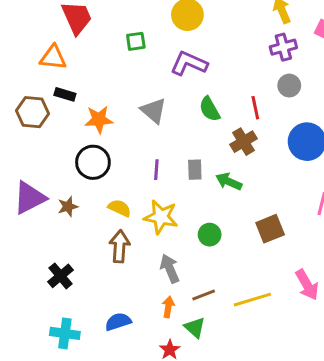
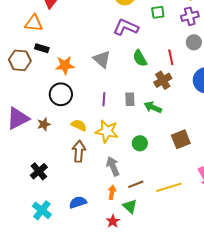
green square: (136, 41) -> (158, 12), moved
cyan cross: (65, 333) -> (42, 210), turned 30

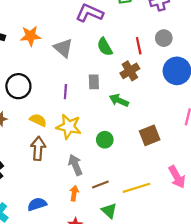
gray circle: (194, 42) -> (164, 38), moved
orange star: (65, 65) -> (30, 36), moved
gray rectangle: (130, 99) -> (94, 82), moved
green triangle: (130, 206) -> (109, 211), moved

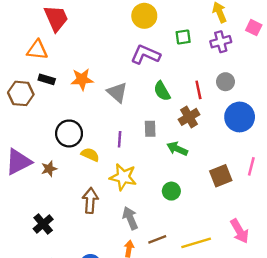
yellow semicircle: (38, 120) -> (90, 155), moved
brown square: (150, 135) -> (221, 176), moved
green circle: (105, 140) -> (171, 191), moved

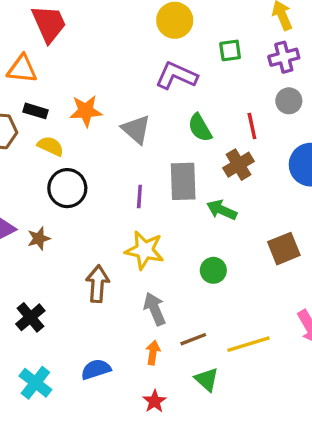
gray circle: (225, 82) -> (289, 101), moved
gray rectangle: (150, 129) -> (183, 181), size x1.6
yellow semicircle: (90, 155) -> (51, 146), moved

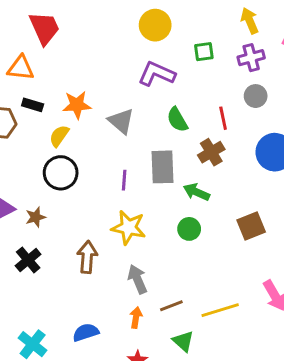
yellow semicircle: (51, 146) -> (59, 136), moved, turned -80
green circle: (213, 270) -> (189, 229), moved
black cross: (30, 317) -> (28, 260), moved

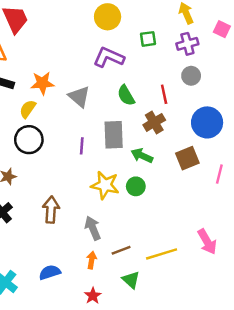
brown square: (251, 226) -> (187, 158), moved
yellow star: (129, 227) -> (105, 185), moved

